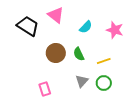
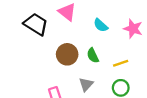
cyan semicircle: (86, 27) -> (101, 25), turned 88
gray triangle: (82, 81) -> (86, 84), moved

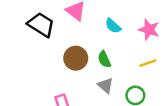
yellow line: (121, 63) -> (148, 63), moved
gray triangle: (86, 84) -> (106, 85), moved, turned -32

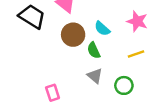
cyan semicircle: (113, 26) -> (102, 29), moved
brown circle: (76, 58) -> (73, 35), moved

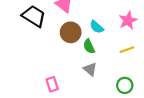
pink star: (137, 21) -> (128, 20), turned 30
green circle: (124, 85) -> (125, 85), moved

